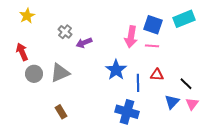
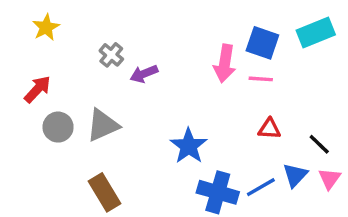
red arrow: (22, 52) -> (37, 89), turned 66
blue star: (116, 70) -> (189, 146), moved
blue line: (138, 83) -> (261, 187), moved, turned 60
brown rectangle: (61, 112) -> (104, 192), size x1.5

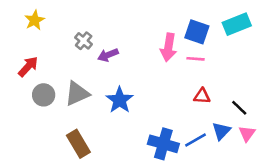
blue star: (189, 146) -> (120, 100), moved

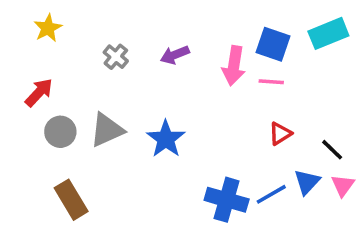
purple arrow: (108, 55) -> (175, 55), moved
red triangle: (202, 96) -> (280, 134), turned -36
brown rectangle: (78, 144) -> (71, 200), moved

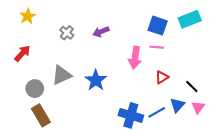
pink arrow: (234, 66) -> (135, 58), moved
gray circle: (60, 132) -> (35, 89), moved

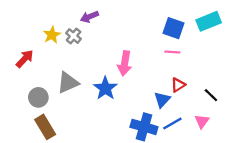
yellow star: (28, 16) -> (52, 35), moved
purple arrow: (101, 32) -> (89, 17), moved
pink arrow: (135, 58) -> (125, 63), moved
blue triangle: (177, 105) -> (162, 100), moved
pink triangle: (198, 107) -> (202, 121), moved

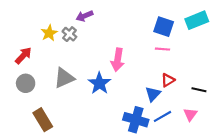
black line: (211, 95) -> (199, 90), turned -32
gray circle: (38, 97) -> (26, 83), moved

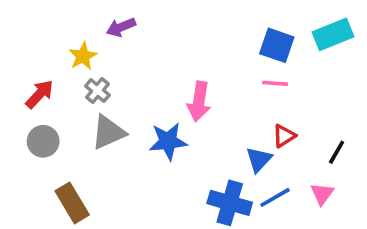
purple arrow: (84, 16) -> (121, 27), moved
gray cross: (69, 34) -> (97, 91), moved
blue star: (99, 83) -> (168, 141), turned 30
black line: (199, 90) -> (337, 152), turned -72

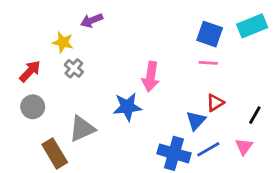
yellow star: (83, 56) -> (63, 42), turned -30
gray triangle: (108, 132) -> (82, 129), moved

